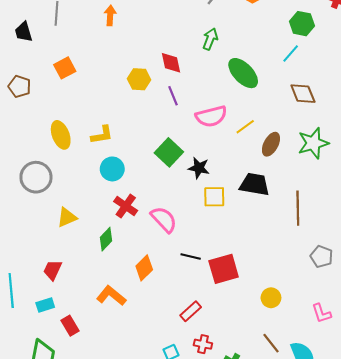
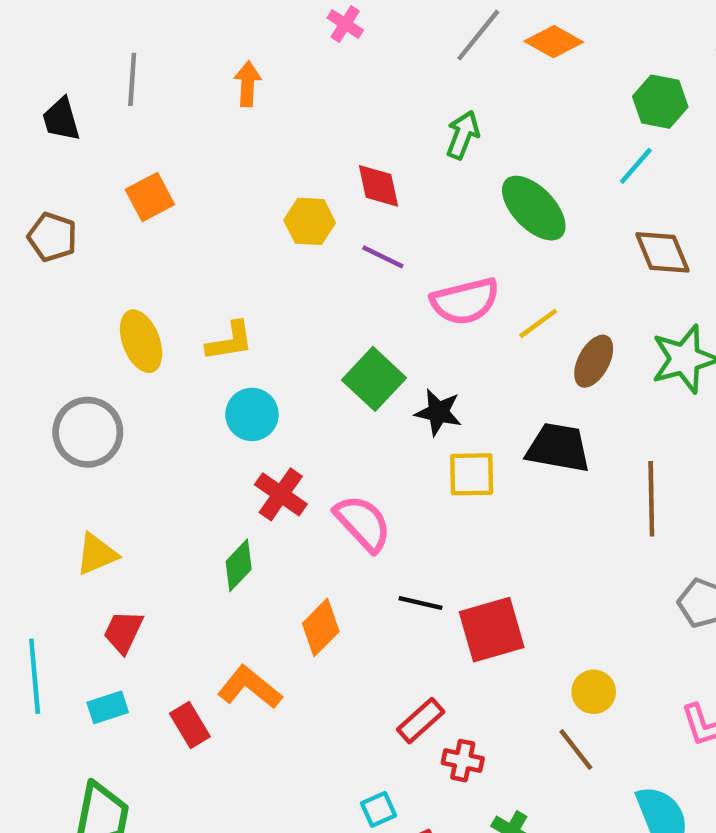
purple line: (173, 96) -> (383, 257), turned -42
yellow triangle: (67, 217) -> (97, 554), moved
red rectangle: (70, 326) -> (190, 725), moved
brown line: (271, 343) -> (576, 749), moved
red cross: (203, 344) -> (463, 761), moved

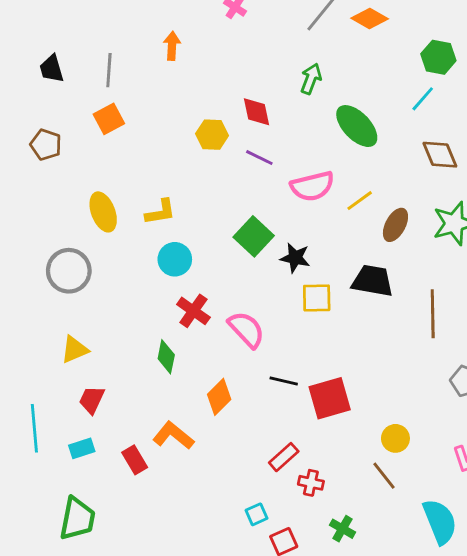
gray line: (132, 79) -> (109, 70), moved
green diamond: (239, 565) -> (166, 357), turned -32

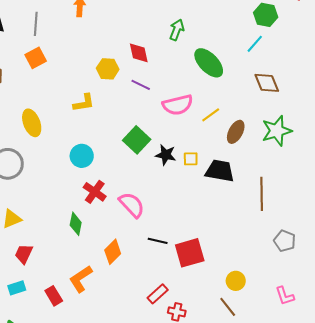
yellow L-shape: (160, 212) -> (84, 103), moved
yellow square: (317, 298) -> (191, 159), moved, size x0.7
orange L-shape: (173, 436) -> (81, 279), turned -72

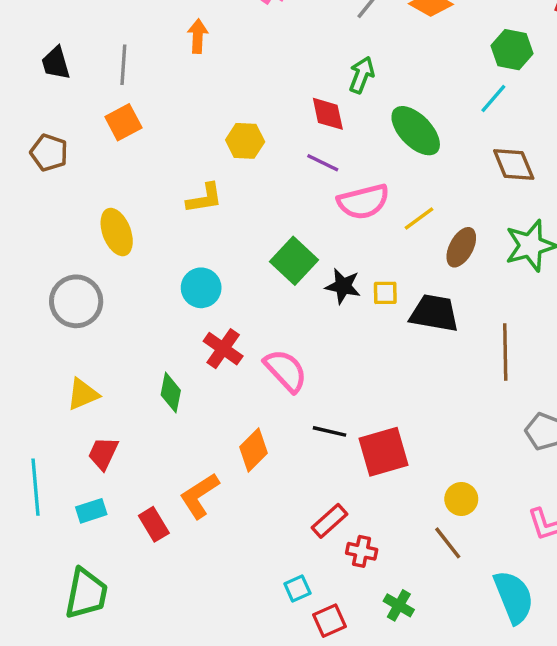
red diamond: (139, 53) -> (328, 114), moved
purple line: (141, 85) -> (323, 163), moved
green diamond: (76, 224) -> (171, 393), moved

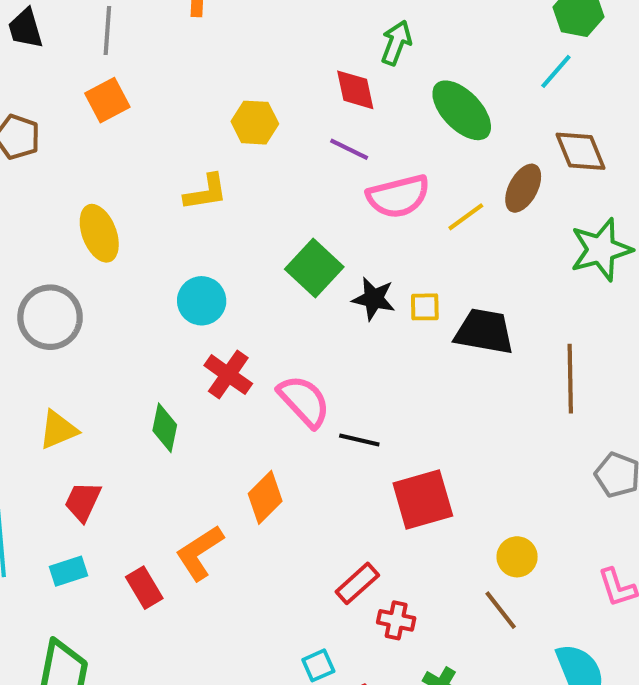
brown ellipse: (461, 247) -> (523, 188), moved
black line: (330, 431) -> (359, 440), moved

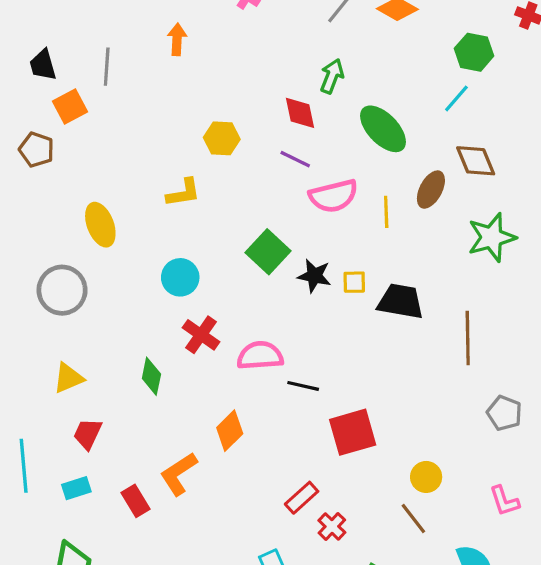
orange square: (107, 100) -> (70, 106), moved
yellow line: (466, 217) -> (386, 212), turned -56
pink semicircle: (304, 401) -> (260, 356), turned -51
red cross: (396, 620) -> (332, 526), turned 32

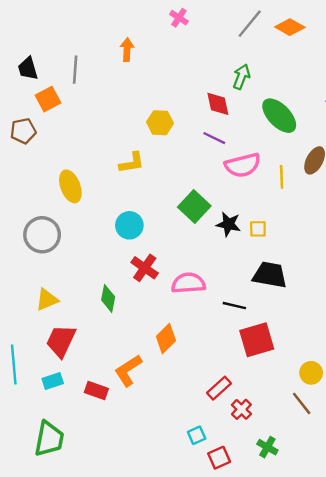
brown pentagon: (36, 150) -> (23, 131), turned -30
black trapezoid: (401, 301) -> (270, 275), moved
black line: (303, 386) -> (234, 306), moved
red trapezoid: (88, 434) -> (61, 341), size x1.4
red rectangle: (135, 501) -> (96, 390), turned -40

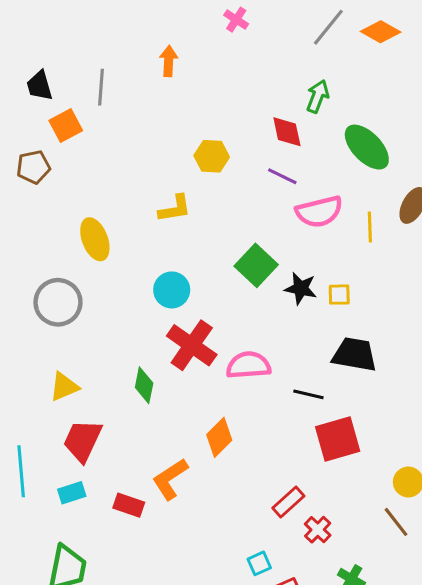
red cross: (145, 268) -> (192, 345), size x1.4

